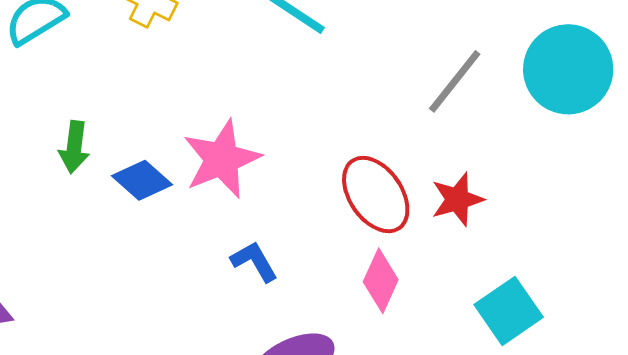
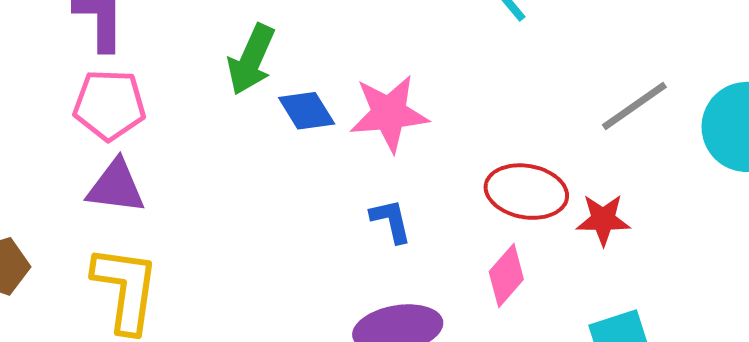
green arrow: (74, 147) -> (251, 59), size x1.4
red ellipse: (376, 195) -> (526, 192), turned -62

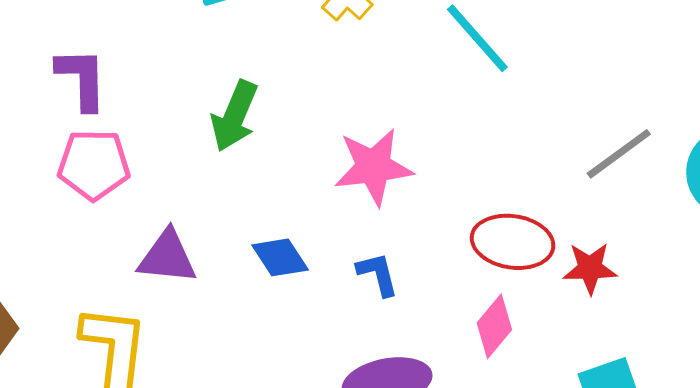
blue diamond: (307, 111) -> (280, 257), moved
purple triangle: (116, 187) -> (167, 257), moved

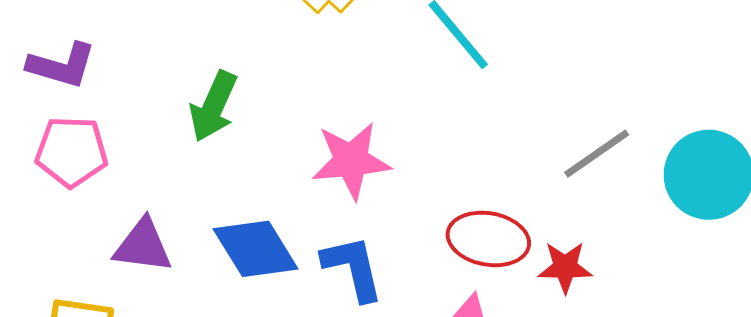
purple L-shape: (82, 79) -> (62, 65), turned 106
blue diamond: (280, 257) -> (256, 249), size x1.5
blue L-shape: (378, 274) -> (353, 268), size x1.5

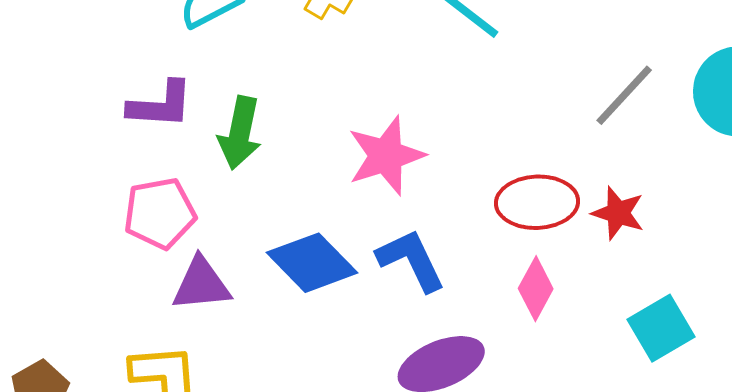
purple L-shape: (62, 65) -> (160, 105), moved
pink pentagon: (72, 152) -> (160, 213), moved
red star: (565, 267) -> (618, 213), turned 30

